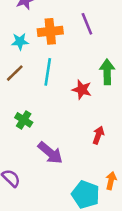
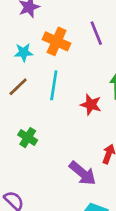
orange cross: (50, 31) -> (57, 41), turned 30
purple arrow: (50, 153) -> (83, 173), moved

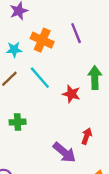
cyan line: (54, 85) -> (40, 78), turned -50
green cross: (28, 138) -> (18, 122), turned -35

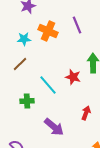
cyan line: (40, 78) -> (48, 85), moved
purple arrow: (64, 152) -> (54, 127), moved

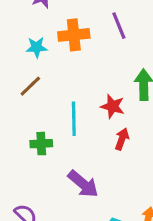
orange cross: (48, 31) -> (74, 35), turned -30
cyan line: (48, 85) -> (74, 119), turned 40
red arrow: (86, 113) -> (122, 139), moved

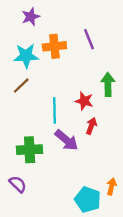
cyan star: (37, 47) -> (26, 56), size x1.5
green cross: (41, 144) -> (30, 150), moved, size x1.5
purple arrow: (83, 184) -> (66, 140), moved

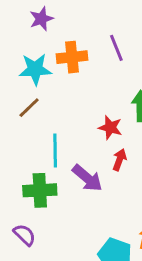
cyan line: (54, 110) -> (55, 151), moved

